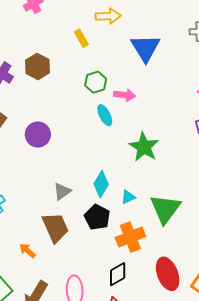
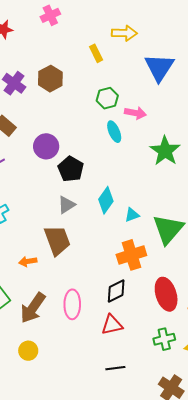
green star: (144, 147) -> (165, 151), moved
black pentagon: (97, 217) -> (71, 169), moved
orange arrow: (27, 251) -> (28, 261), turned -54

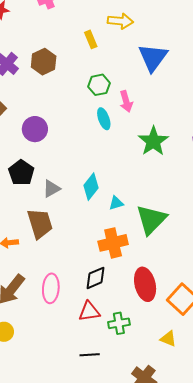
pink arrow: (135, 113) -> (126, 101), turned 60
black pentagon: (71, 169) -> (21, 173), moved
green cross: (164, 339) -> (119, 323), moved

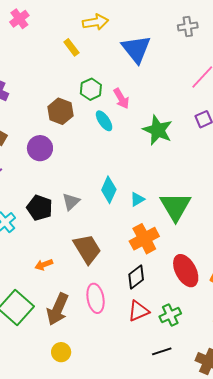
brown hexagon: (44, 62) -> (60, 111), moved
black pentagon: (21, 173) -> (40, 208), moved
brown trapezoid: (40, 223) -> (87, 249), moved
black line: (90, 355) -> (162, 351), moved

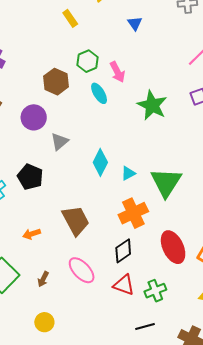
blue triangle: (136, 49) -> (135, 23), size x0.5
gray triangle: (71, 202) -> (60, 142), moved
pink ellipse: (96, 298) -> (82, 270), turned -36
brown arrow: (58, 309) -> (43, 279), size x0.5
red triangle: (138, 311) -> (124, 285), turned 40

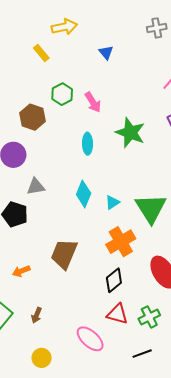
cyan ellipse: (99, 93) -> (87, 144), moved, turned 35
gray triangle: (60, 142) -> (36, 187), moved, turned 36
brown trapezoid: (76, 220) -> (64, 254), turned -124
pink ellipse: (82, 270) -> (90, 339), moved

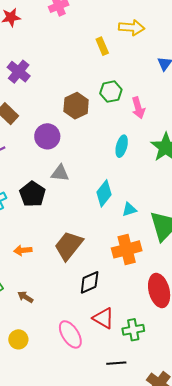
black diamond: (114, 280) -> (90, 282), moved
brown arrow: (37, 315) -> (25, 297), turned 84

